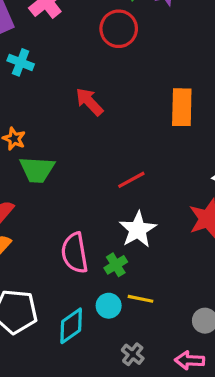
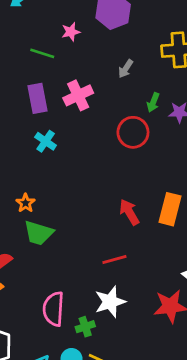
red arrow: (89, 102) -> (129, 212), moved

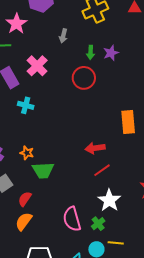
pink star: (71, 32) -> (17, 24), size x1.5
red arrow: (129, 212) -> (95, 148), moved, turned -48

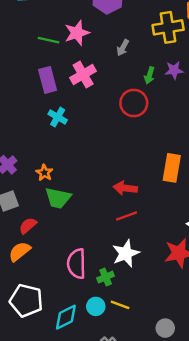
pink star: (17, 24) -> (77, 33), moved
purple star: (111, 53) -> (174, 70), moved

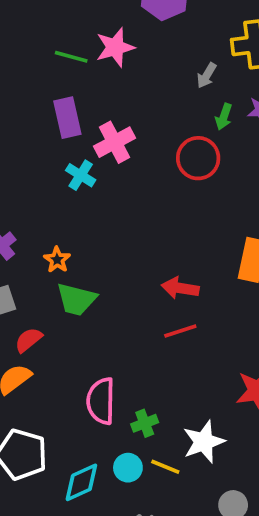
gray arrow: (123, 48) -> (207, 75), moved
pink cross: (83, 74) -> (115, 142), moved
white star: (126, 253) -> (204, 442), moved

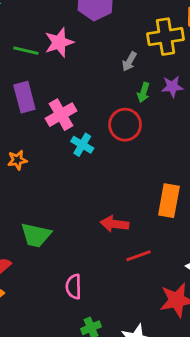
cyan cross: (81, 175) -> (82, 145), moved
orange star: (57, 260) -> (17, 160), moved, turned 30
red line: (180, 331) -> (139, 256), moved
pink semicircle: (101, 401) -> (74, 287), moved, size x0.7

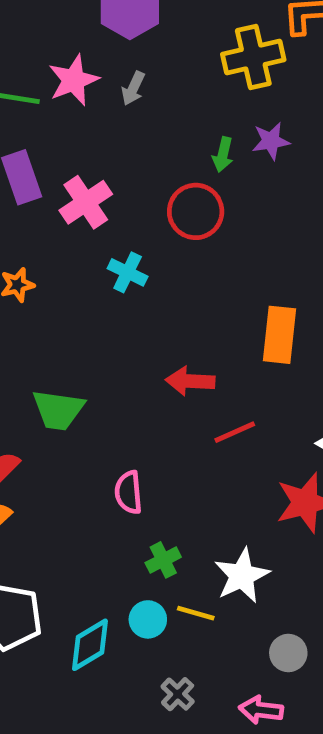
gray arrow: (129, 62) -> (133, 88), moved
cyan cross: (82, 145) -> (128, 272), moved

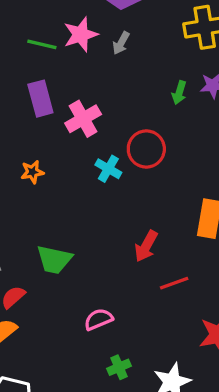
red circle: (196, 211) -> (146, 149), moved
red arrow: (190, 381) -> (146, 246), turned -68
pink semicircle: (129, 492) -> (98, 319), turned 68

